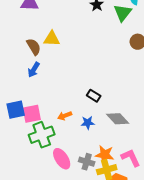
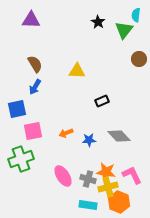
yellow triangle: (52, 39) -> (77, 71), moved
black rectangle: (94, 96) -> (102, 101), moved, turned -56
blue square: (16, 110) -> (17, 109), moved
green cross: (42, 135) -> (21, 159), moved

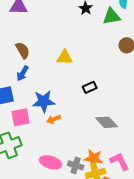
green triangle: (124, 30) -> (112, 16), turned 42
blue star: (89, 140) -> (44, 101), moved, size x1.6
pink ellipse: (63, 176) -> (51, 162), turned -40

